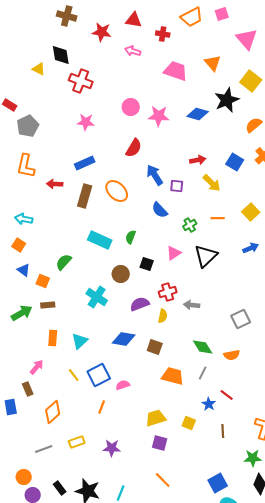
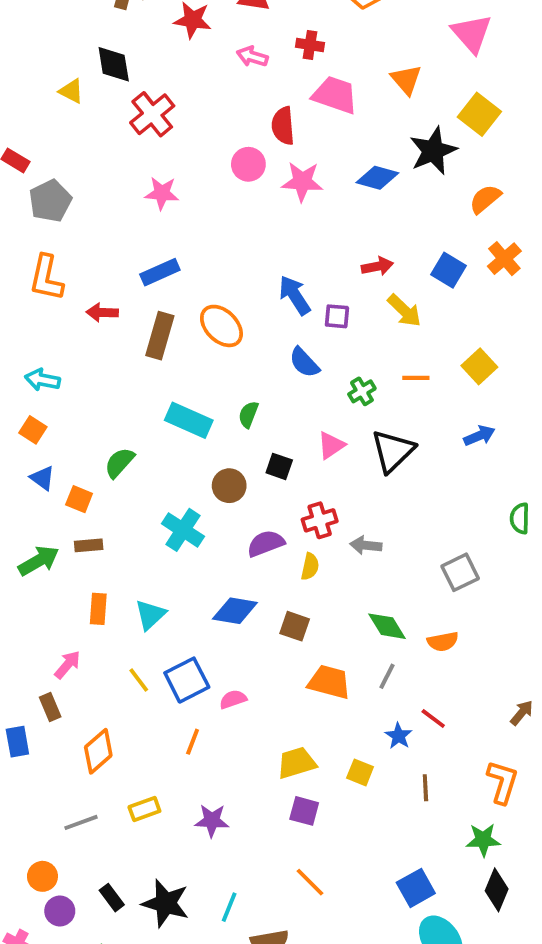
red cross: (163, 34) -> (310, 45), moved
red cross: (81, 81) -> (152, 114), turned 30
red semicircle: (134, 148) -> (283, 126), moved, turned 144

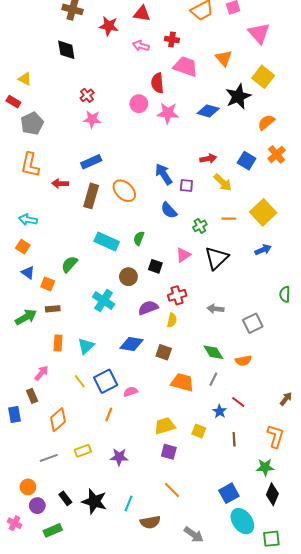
yellow triangle: (71, 91) -> (25, 79), moved
red cross: (152, 114) -> (87, 95), moved, size x0.6
yellow square: (479, 366) -> (263, 212), size x1.4
gray arrow: (366, 545) -> (215, 309), moved

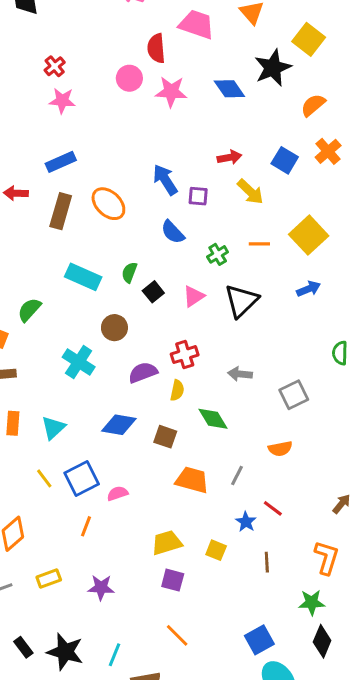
blue diamond: (208, 111) -> (229, 89), turned 40
black square: (155, 266) -> (153, 292), moved, turned 32
green diamond: (213, 352) -> (213, 419), moved

